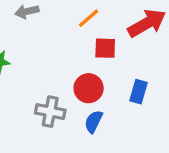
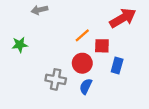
orange line: (89, 18) -> (82, 35), moved
red square: (105, 48) -> (102, 46), moved

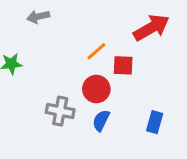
blue rectangle: (117, 65) -> (155, 122), moved

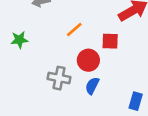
orange line: (96, 51) -> (74, 30), moved
blue rectangle: (155, 122) -> (136, 101), moved

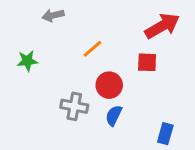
red square: (110, 41) -> (147, 62), moved

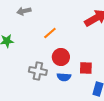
red square: (147, 62) -> (86, 68), moved
blue semicircle: (114, 115) -> (64, 77), turned -112

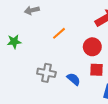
red circle: (61, 57) -> (92, 47), moved
blue semicircle: (64, 77) -> (74, 79), turned -144

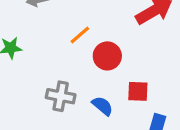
red circle: (92, 47) -> (107, 56), moved

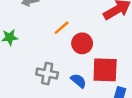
red square: (138, 91) -> (105, 70), size x1.6

